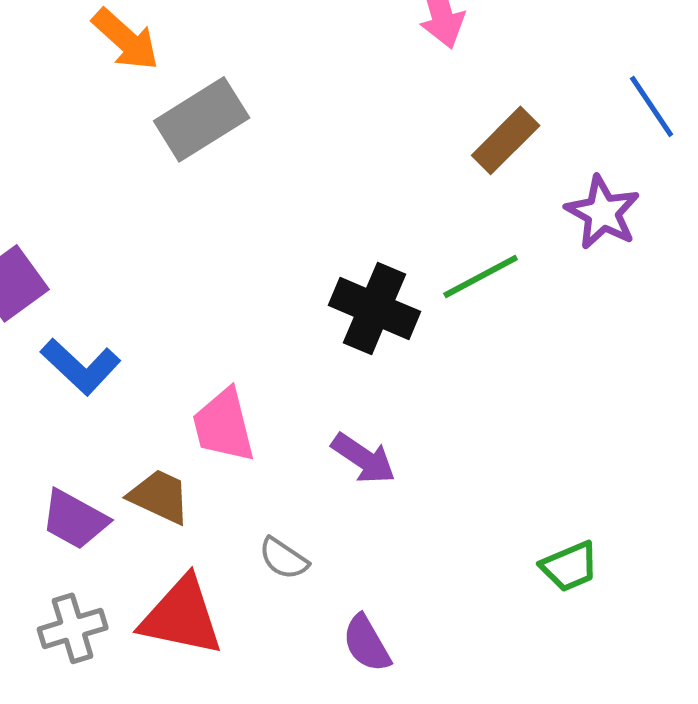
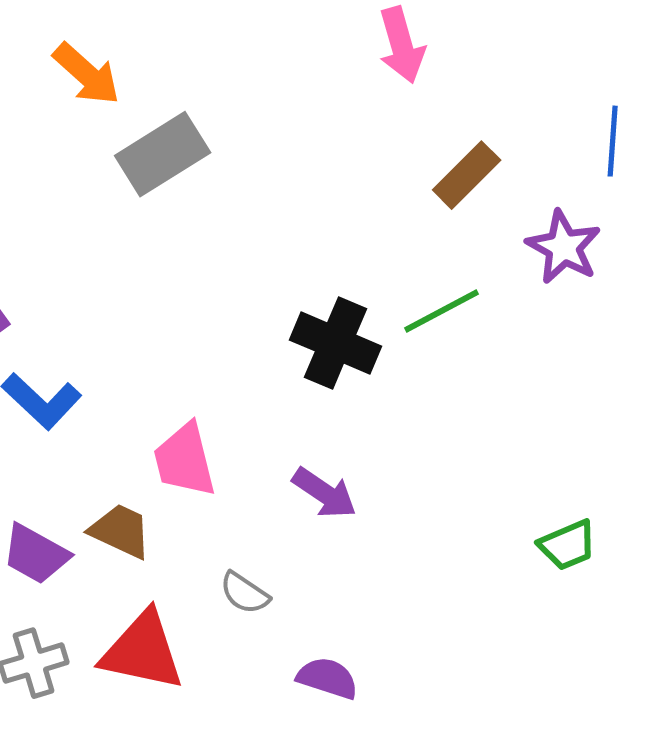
blue line: (652, 106) -> (613, 141), turned 38
green trapezoid: (570, 566) -> (568, 545), moved
purple semicircle: (367, 643) -> (328, 678), turned 138

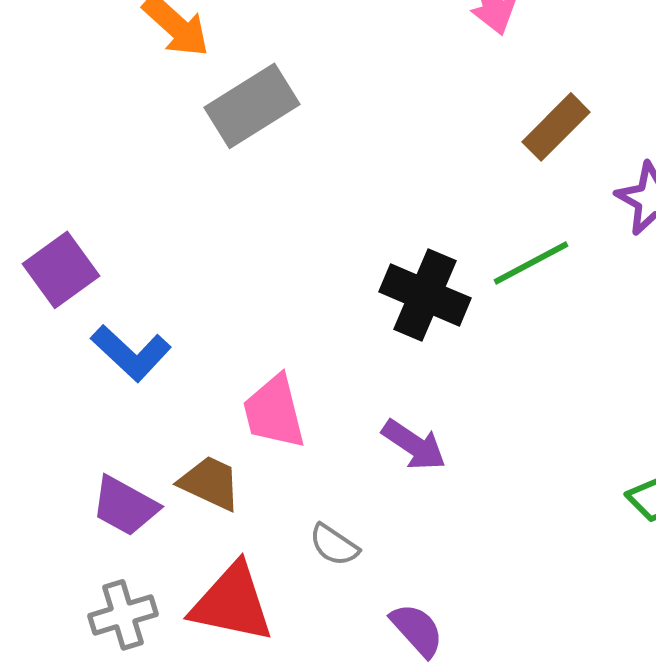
purple semicircle: (328, 678) -> (417, 630), turned 30

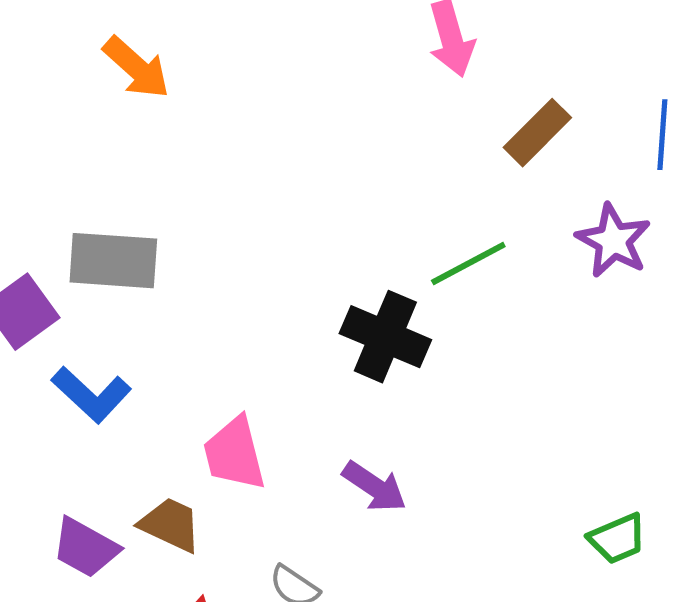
gray rectangle: (252, 106) -> (113, 261), moved, turned 36
brown rectangle: (556, 127) -> (537, 133), moved
green line: (531, 263) -> (468, 264), moved

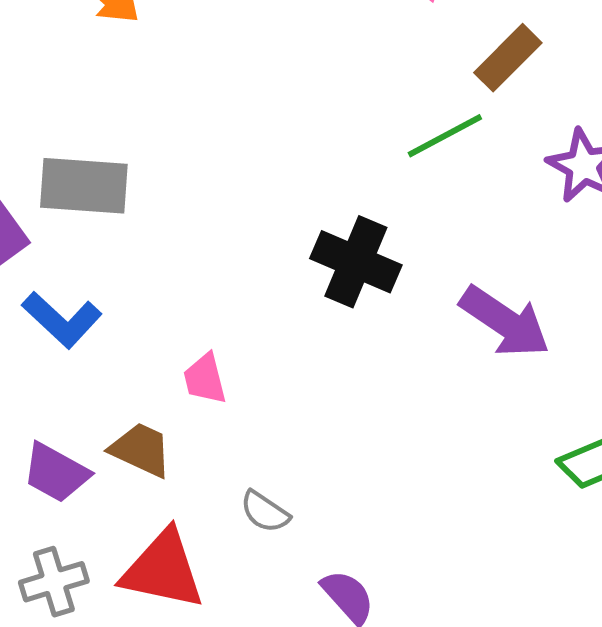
green line: (468, 264) -> (445, 136), moved
pink trapezoid: (234, 454) -> (205, 379), size x0.7
purple arrow: (374, 487) -> (505, 322), moved, size x1.4

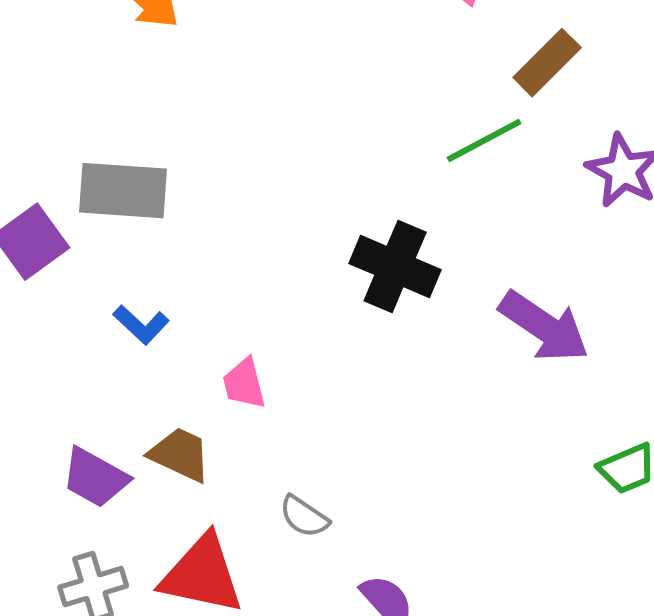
blue L-shape: (62, 320) -> (141, 325), moved, size x0.7

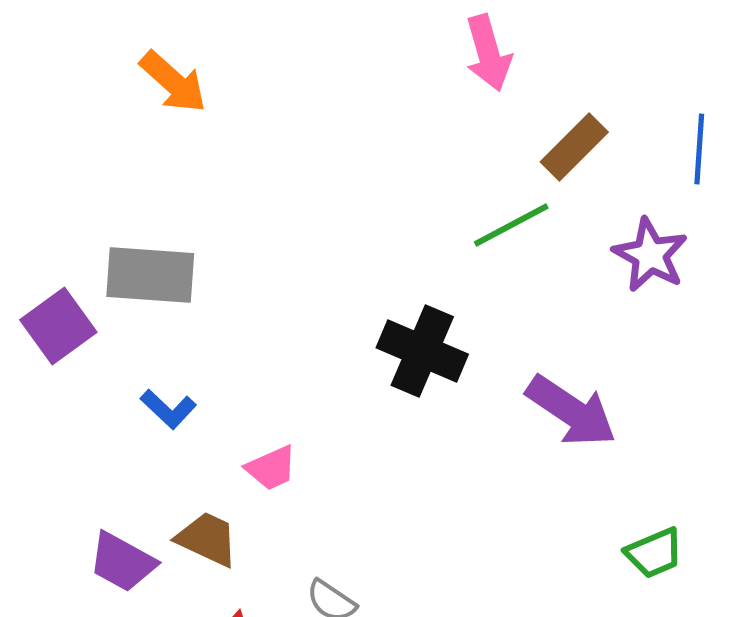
pink trapezoid: (244, 384) -> (271, 468), turned -100

